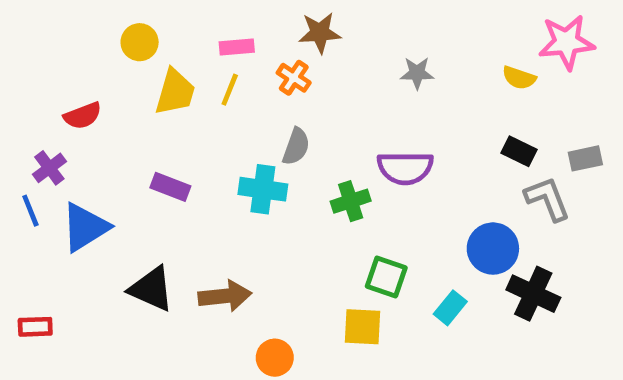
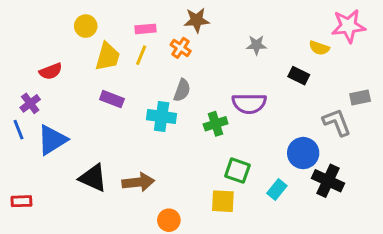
black rectangle: (519, 151) -> (299, 76), moved
purple rectangle: (170, 187) -> (112, 99), moved

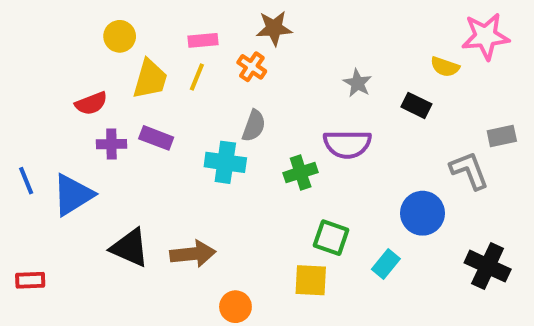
gray star: (256, 45) -> (357, 83), moved, turned 30
red semicircle: (51, 71) -> (91, 103), moved
purple cross: (30, 103) -> (111, 144), moved, turned 36
black cross: (328, 181) -> (488, 266), moved

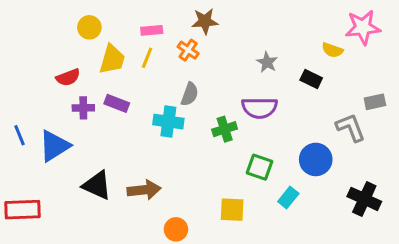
green square: (331, 238) -> (259, 167), moved
red rectangle: (30, 280) -> (23, 210), size x1.6

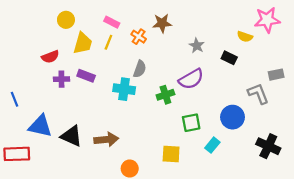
brown star: (205, 21) -> (162, 23), moved
pink rectangle: (152, 30) -> (112, 22), turned 32
purple semicircle: (259, 108) -> (191, 79), turned -30
blue triangle: (54, 146) -> (40, 126), moved, turned 45
green square: (259, 167) -> (191, 123), turned -30

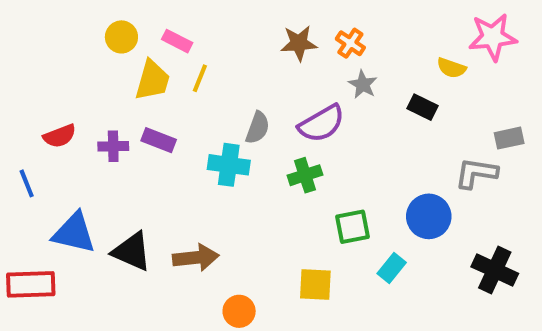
pink rectangle: (112, 22) -> (177, 41), moved
orange cross: (139, 37) -> (350, 43), moved
red semicircle: (50, 57) -> (60, 136), moved
purple semicircle: (191, 79) -> (322, 124), moved
gray L-shape: (258, 94) -> (476, 173), turned -60

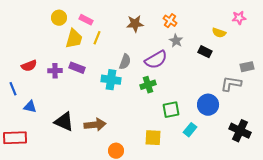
pink star: (493, 37) -> (239, 18), size x0.6
brown star: (299, 43) -> (135, 24), moved
blue triangle: (74, 233) -> (30, 107), moved, size x0.6

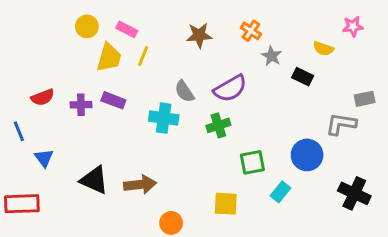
gray star: (176, 41) -> (272, 56), moved
gray semicircle: (125, 62) -> (184, 91), turned 126
blue triangle: (30, 107) -> (44, 158), turned 40

